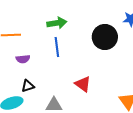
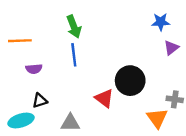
green arrow: (57, 23) -> (74, 27), turned 78
black circle: (105, 37) -> (130, 81), moved

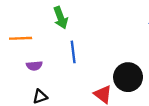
green arrow: (74, 27) -> (61, 18), moved

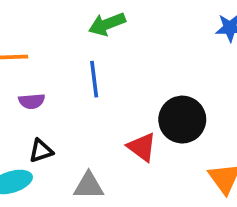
green arrow: (61, 18) -> (107, 24), moved, turned 90

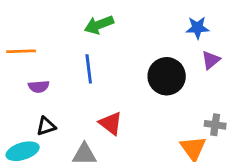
black circle: (182, 120) -> (167, 76), moved
red triangle: (142, 147) -> (111, 123), moved

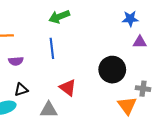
purple triangle: (211, 60) -> (140, 42), turned 40
black circle: (167, 76) -> (112, 70), moved

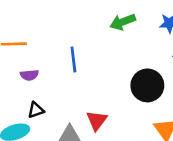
green arrow: (59, 17) -> (123, 22), moved
red triangle: (68, 88) -> (97, 120), moved, turned 30

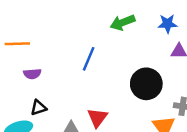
blue line: (73, 60) -> (89, 59), moved, turned 30

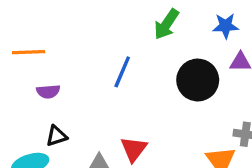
green arrow: (122, 22) -> (167, 24), turned -35
black circle: (146, 84) -> (198, 80), moved

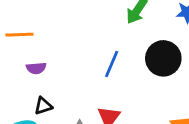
blue line: (122, 72) -> (112, 64), moved

